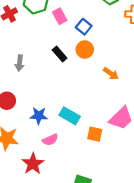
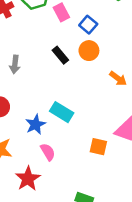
blue star: (39, 116) -> (35, 124), turned -30
cyan rectangle: (70, 116) -> (62, 112), moved
pink semicircle: (50, 140) -> (48, 152), turned -98

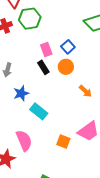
pink rectangle: (61, 12) -> (46, 50), moved
blue star: (35, 124) -> (21, 93), moved
pink semicircle: (48, 152) -> (24, 140), size x1.5

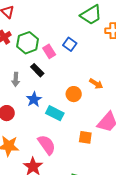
green hexagon: (30, 19) -> (28, 43), moved
black rectangle: (43, 67) -> (37, 70), moved
orange circle: (66, 67) -> (74, 94), moved

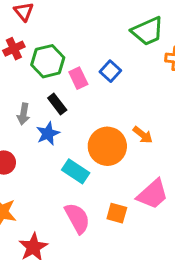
orange circle: (74, 94) -> (107, 146), size x1.6
blue star: (34, 99) -> (48, 134), moved
pink semicircle: (47, 145) -> (77, 218), moved

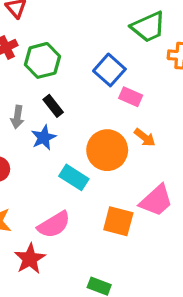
blue square: (110, 71) -> (109, 70), size x1.4
pink rectangle: (78, 78) -> (131, 97), moved, turned -40
orange square: (117, 213) -> (118, 221), size x1.4
pink semicircle: (77, 218) -> (54, 225), moved, turned 88

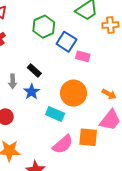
green hexagon: (42, 60) -> (44, 27), moved
orange arrow: (145, 137) -> (109, 94), moved
pink semicircle: (54, 225) -> (63, 144), moved

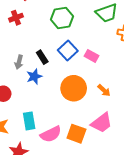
blue square: (66, 42) -> (68, 51), moved
orange arrow: (109, 94) -> (104, 90), moved
cyan rectangle: (55, 114) -> (29, 121), moved, turned 42

